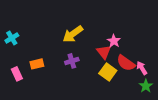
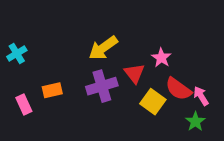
red triangle: (104, 52) -> (134, 73), moved
purple cross: (72, 61) -> (102, 86), size x1.5
green star: (146, 86) -> (195, 121), moved

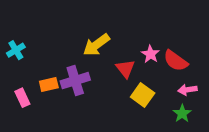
purple cross: (102, 86) -> (75, 81), moved
red semicircle: (178, 89) -> (176, 61), moved
pink arrow: (201, 96) -> (187, 90), turned -66

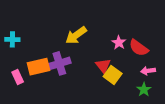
cyan cross: (16, 50) -> (12, 39), turned 32
red triangle: (125, 69) -> (103, 66), moved
orange rectangle: (49, 84) -> (38, 67), size x1.5

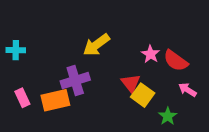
orange rectangle: (38, 67) -> (55, 100), moved
pink arrow: (148, 71) -> (187, 90), turned 40
green star: (144, 90) -> (168, 116), moved

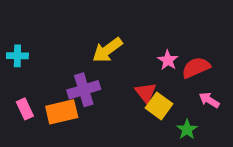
red semicircle: (176, 61) -> (196, 68), turned 120

